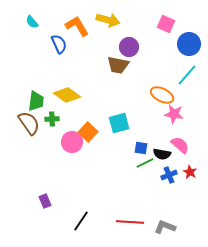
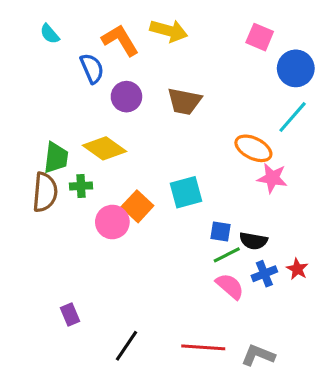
purple circle: (129, 47) -> (126, 97), moved
brown semicircle: (29, 123) -> (45, 192), turned 40
pink semicircle: (180, 145) -> (230, 286), moved

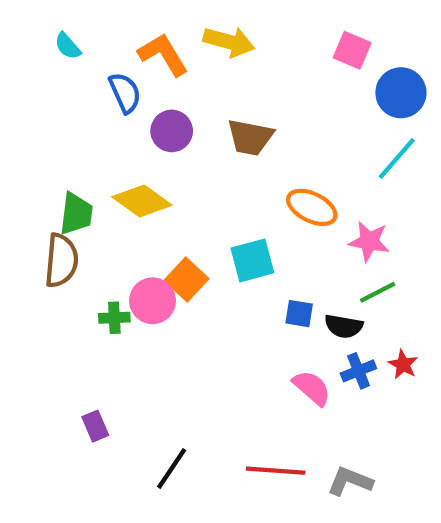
orange ellipse: (253, 148) -> (312, 207), moved
green cross: (81, 186) -> (114, 318), moved
green line: (227, 255) -> (378, 292), moved

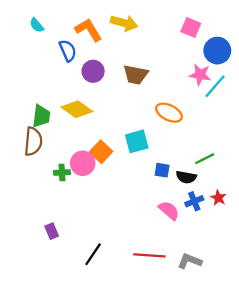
pink star: (369, 241) -> (200, 75), moved

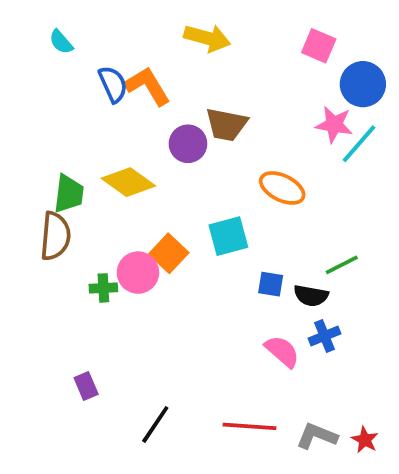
orange L-shape: (88, 30) -> (148, 86), moved
purple circle: (93, 71) -> (188, 144), moved
red star: (218, 198) -> (365, 440), moved

